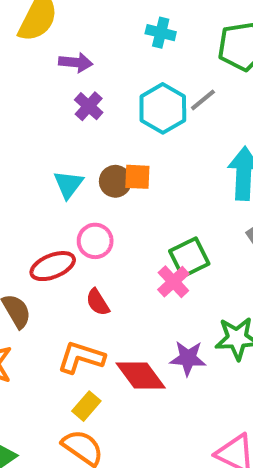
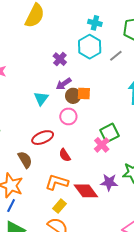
purple arrow: (76, 62) -> (64, 84), moved, turned 140
cyan hexagon: (163, 108) -> (90, 47), moved
cyan triangle: (68, 184) -> (41, 98), moved
pink circle: (95, 241) -> (68, 116), moved

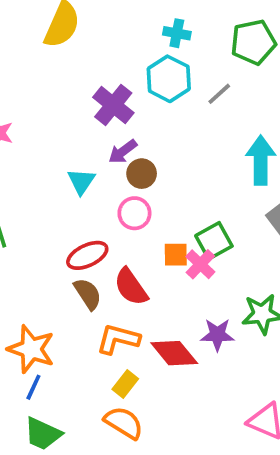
purple cross: (60, 59) -> (113, 105), size x1.5
orange square: (84, 94) -> (176, 255), moved
red semicircle: (65, 155) -> (131, 287), size x1.5
brown semicircle: (25, 160) -> (88, 294), moved

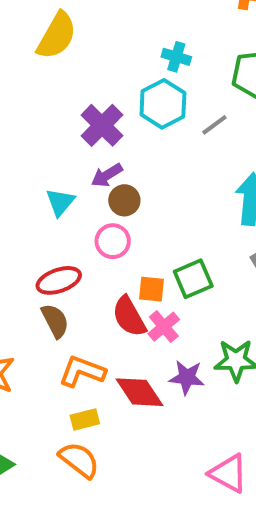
pink cross: (200, 264) -> (164, 327), moved
red semicircle: (131, 287) -> (129, 317), moved
yellow rectangle: (125, 384) -> (85, 419), turned 32

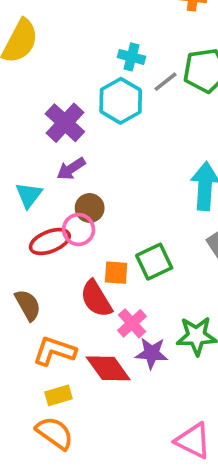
gray line: (214, 125) -> (165, 82), moved
brown circle: (124, 200) -> (90, 208), moved
red ellipse: (59, 280) -> (50, 242), moved
pink cross: (164, 327) -> (132, 323), moved

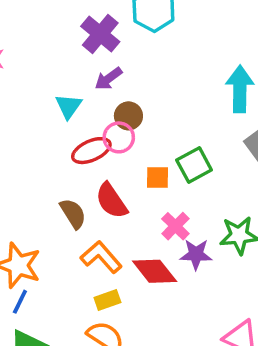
red semicircle: (96, 299) -> (111, 201), moved
orange L-shape: (54, 351) -> (101, 257), turned 33

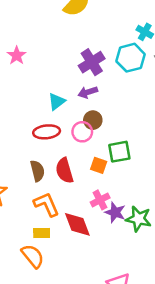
red ellipse: (91, 151) -> (47, 132), moved
green square: (194, 165) -> (119, 152), moved
purple star: (196, 254) -> (115, 212), moved

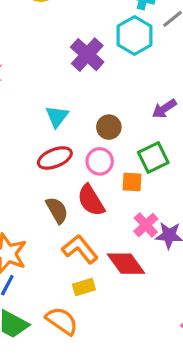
purple arrow: (88, 92) -> (164, 109), moved
pink circle: (82, 132) -> (100, 161), moved
orange semicircle: (33, 256) -> (62, 321), moved

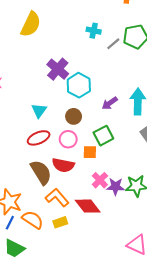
cyan hexagon: (135, 35) -> (79, 85), moved
red semicircle: (91, 200) -> (63, 165), turned -45
brown semicircle: (57, 210) -> (41, 172), size x1.4
orange semicircle: (62, 321) -> (33, 220), moved

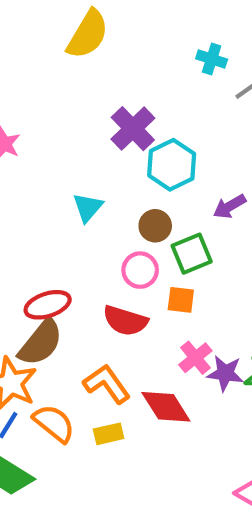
green square: (103, 136) -> (192, 254), moved
red ellipse: (39, 138) -> (48, 305), moved
brown semicircle: (41, 172) -> (41, 343), moved, turned 65

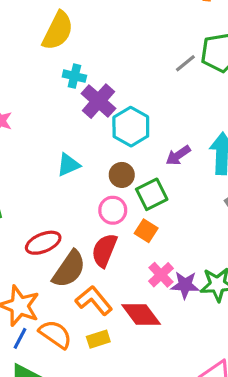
cyan cross: (212, 59) -> (74, 76), moved
cyan triangle: (88, 207) -> (68, 165), turned 30
orange square: (181, 300) -> (146, 231), turned 30
red semicircle: (125, 321) -> (104, 250), turned 100
brown semicircle: (41, 343) -> (69, 269), moved

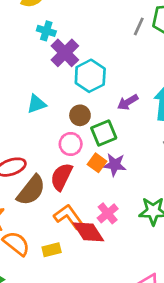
gray line: (185, 63) -> (139, 26), turned -30
pink cross: (161, 275) -> (108, 213), moved
purple star: (185, 285) -> (115, 165), moved
orange L-shape: (94, 300) -> (69, 217), moved

